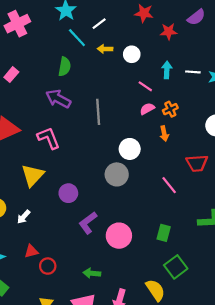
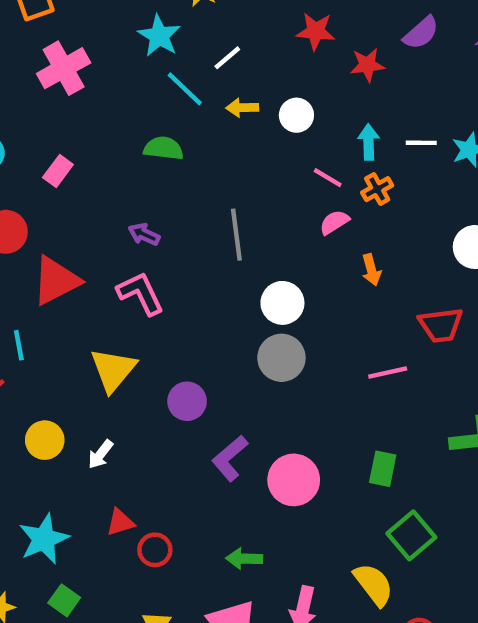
green semicircle: (65, 67) -> (163, 148), turned -90
purple arrow: (58, 99) -> (144, 234), moved, size x0.6
orange cross: (170, 109) -> (377, 189), moved
white circle: (130, 149) -> (282, 303), moved
pink line: (169, 185) -> (388, 373), turned -60

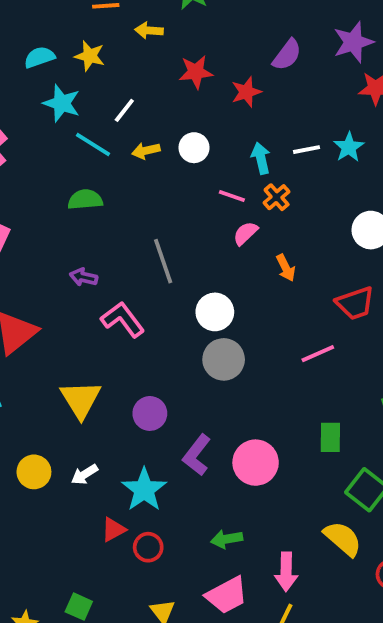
pink L-shape: (140, 293) -> (123, 320), moved
white arrow: (100, 454) -> (85, 474), turned 32
cyan star: (44, 539) -> (144, 490), moved

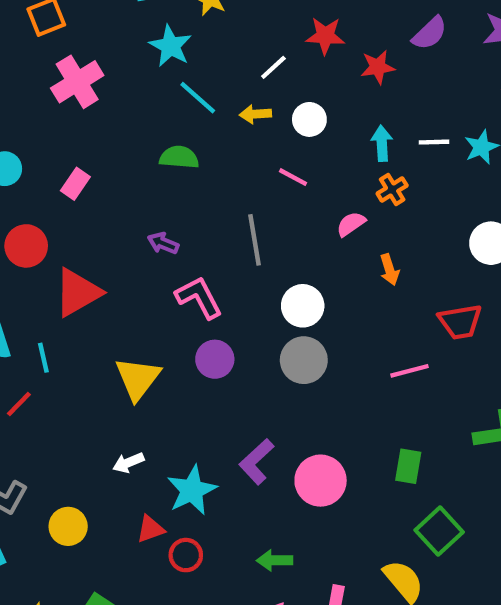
white line: (124, 110) -> (273, 67), moved
pink line: (232, 196) -> (293, 177), moved
purple circle: (150, 413) -> (215, 359), moved
yellow circle: (34, 472) -> (68, 526), moved

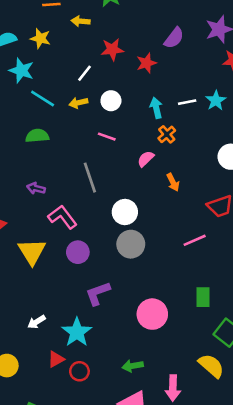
yellow triangle: (138, 379) -> (32, 252), moved
purple L-shape: (257, 462) -> (98, 293), moved, turned 32

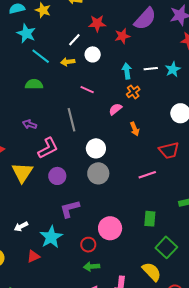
purple semicircle: (174, 38) -> (145, 19), size x1.4
white circle: (111, 101) -> (93, 54), moved
pink L-shape: (62, 217) -> (48, 148), turned 95
red circle: (79, 371) -> (88, 245), moved

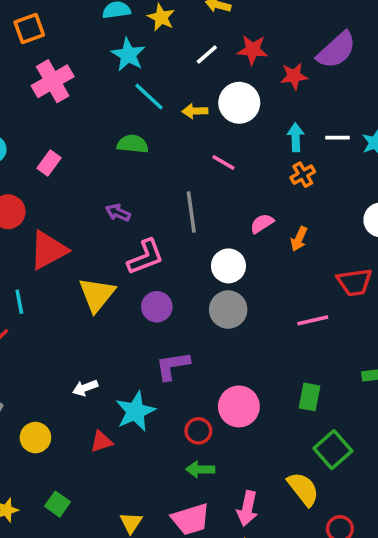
white line: (74, 40) -> (207, 55), moved
white circle: (93, 54) -> (239, 103), size x1.5
pink semicircle: (115, 109) -> (262, 223), moved
orange arrow: (135, 129) -> (299, 239), turned 40

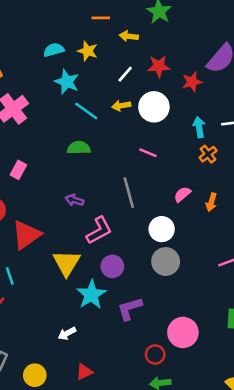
yellow arrow: (195, 111) -> (121, 106), moved
cyan star: (135, 411) -> (91, 295), moved

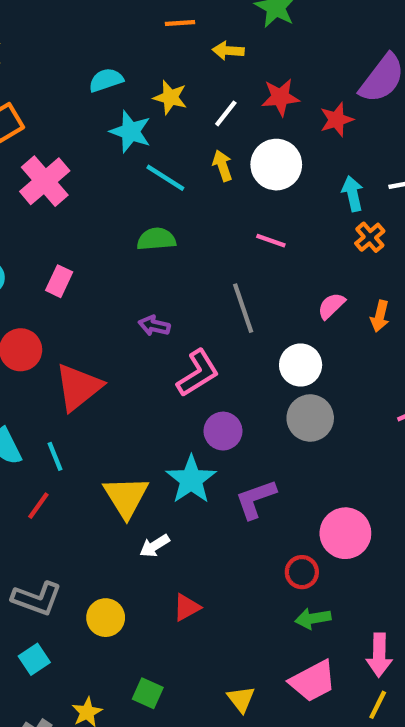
yellow star: (88, 51) -> (170, 97), moved
yellow arrow: (121, 106) -> (222, 166), turned 84
yellow triangle: (67, 263) -> (126, 497), moved

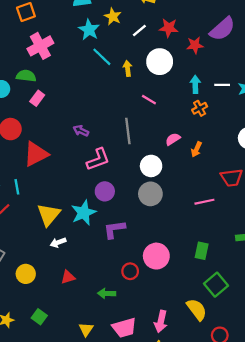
yellow arrow: (222, 166) -> (128, 68), moved
green semicircle: (156, 239) -> (26, 76), moved
green arrow: (313, 618) -> (107, 293), moved

